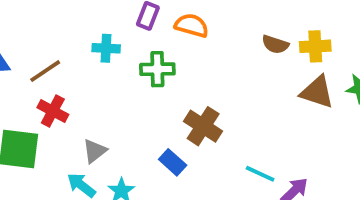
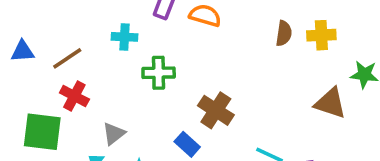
brown semicircle: (275, 44) -> (284, 33), turned -100
green cross: (157, 69) -> (159, 73), moved
brown triangle: (317, 92) -> (330, 103), moved

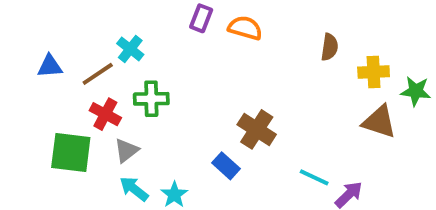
yellow cross: (321, 35) -> (374, 72), moved
cyan cross: (125, 37) -> (130, 49), moved, turned 35
green cross: (159, 73) -> (151, 99), moved
gray triangle: (114, 134) -> (126, 151), moved

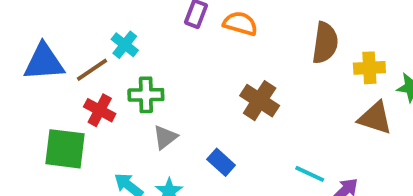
brown semicircle: (329, 47) -> (325, 43), size x1.5
blue triangle: (50, 66) -> (44, 62), size x1.6
brown cross: (257, 129) -> (260, 101), moved
gray triangle: (126, 151) -> (165, 137), moved

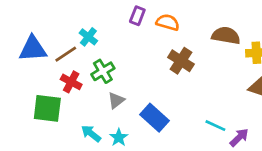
brown semicircle: (325, 43) -> (226, 36), turned -88
green cross: (146, 95) -> (103, 71), turned -30
brown cross: (260, 101) -> (181, 61), moved
blue rectangle: (221, 162) -> (154, 118), size x1.5

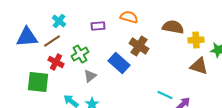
purple rectangle: (137, 16) -> (98, 26), moved, turned 64
cyan cross: (88, 37) -> (59, 21), moved
blue rectangle: (154, 118) -> (119, 63), moved

